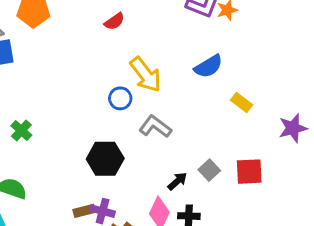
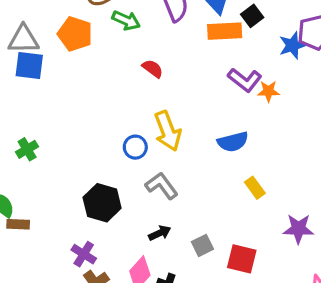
red semicircle: (114, 21) -> (153, 69), turned -125
black arrow: (177, 181) -> (160, 233), moved
brown rectangle: (84, 211) -> (18, 224), moved

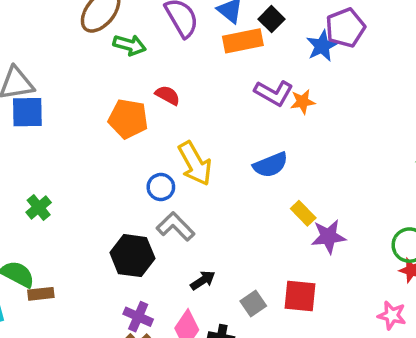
orange pentagon: (75, 34) -> (128, 119), moved
gray L-shape: (162, 186) -> (175, 227), moved
purple star: (298, 229) -> (328, 237), moved
gray square: (202, 245) -> (253, 303), moved
purple cross: (84, 254) -> (138, 317), moved

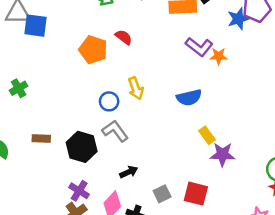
blue square: (27, 112) -> (36, 26), moved
yellow arrow: (195, 163) -> (136, 88), size x0.7
green cross: (39, 207) -> (19, 88), moved
brown rectangle: (41, 294) -> (41, 138), moved

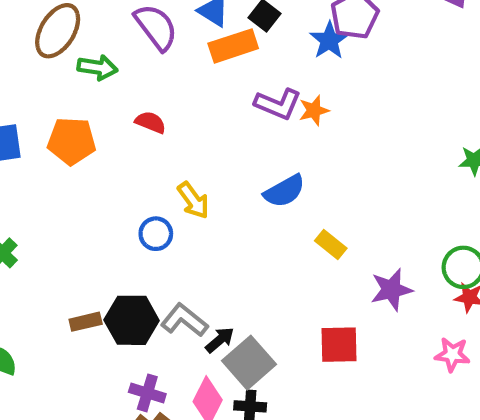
orange pentagon: (93, 50) -> (72, 141), moved
gray L-shape: (115, 131) -> (184, 320), moved
brown rectangle: (41, 138) -> (86, 322), moved
purple star: (222, 154) -> (391, 290), moved
gray square: (162, 194) -> (249, 363), moved, size x1.6

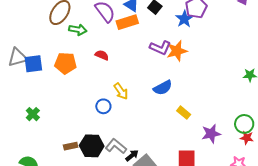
orange rectangle: (233, 46) -> (127, 22), moved
orange star: (314, 110) -> (177, 51), size x1.5

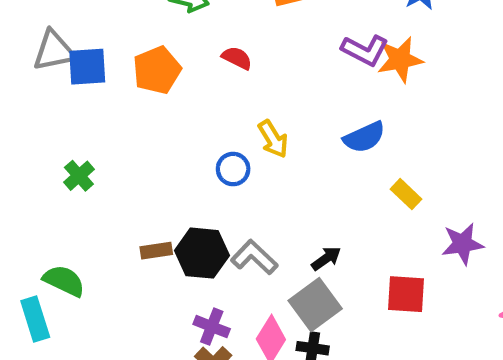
orange pentagon: (65, 63) -> (157, 70), turned -30
black arrow: (132, 155) -> (326, 258), moved

